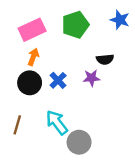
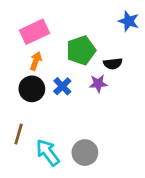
green pentagon: (75, 25) -> (81, 50), moved
cyan arrow: (57, 122) -> (48, 153), moved

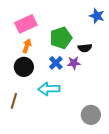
blue cross: (62, 86) -> (56, 63), moved
cyan arrow: (48, 153) -> (49, 89), moved, turned -55
gray circle: (85, 153) -> (91, 115), moved

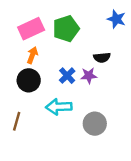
green pentagon: (61, 38) -> (66, 29), moved
gray circle: (91, 115) -> (95, 124), moved

